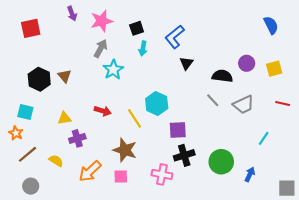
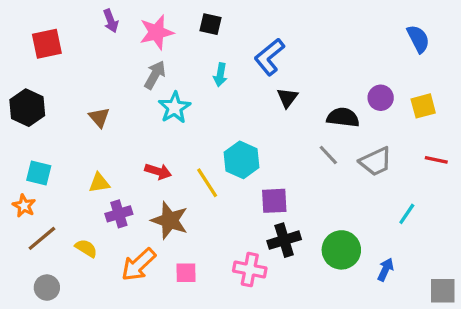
black square: (137, 28) -> (210, 24), moved, turned 32
black hexagon: (39, 79) -> (27, 108), moved
brown star: (125, 150) -> (170, 220), moved

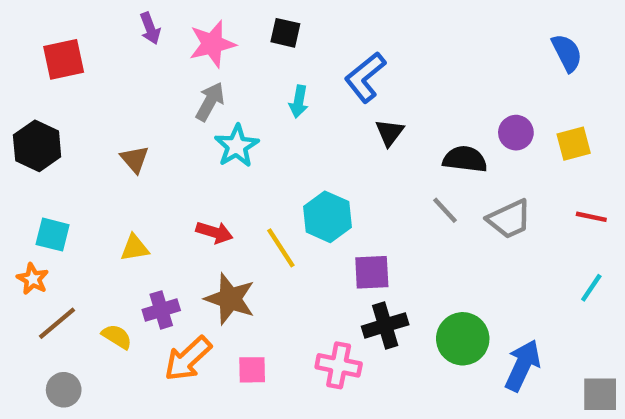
purple cross: (119, 214) -> (161, 310), moved
cyan line: (407, 214) -> (591, 288), moved
blue arrow: (386, 270) -> (523, 365), size x1.6

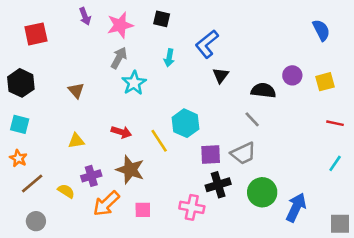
gray trapezoid: (509, 219) -> (243, 153), moved
cyan square: (53, 235) -> (20, 124), moved

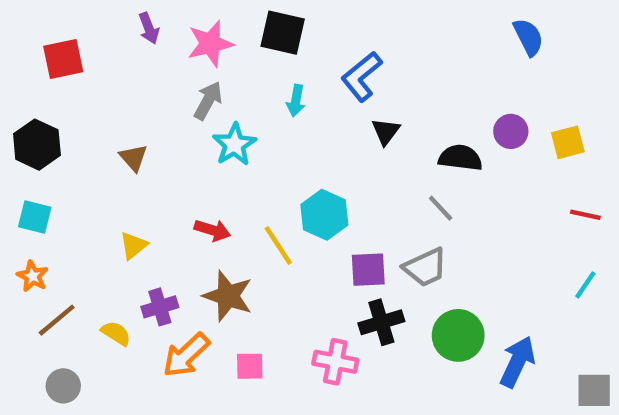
black square: (162, 19) -> (283, 33), size x1.5
blue semicircle: (321, 30) -> (528, 37), moved
yellow triangle: (76, 141) -> (133, 245), turned -30

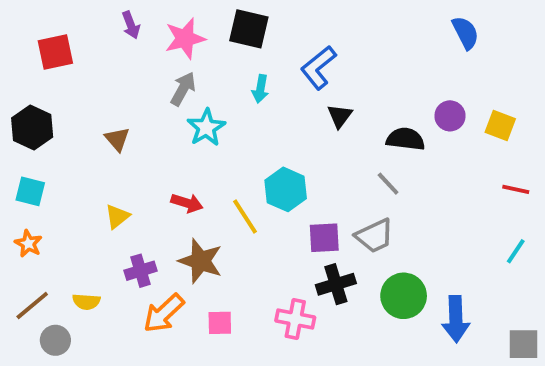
yellow square: (568, 142) -> (500, 126), turned 36
brown line: (57, 320) -> (32, 305), moved
yellow semicircle: (116, 333) -> (86, 302), moved, turned 152
blue arrow: (517, 362) -> (456, 319), turned 153

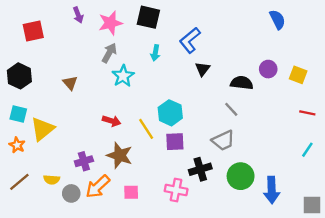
yellow triangle: (117, 216) -> (42, 129), moved, size x1.6
purple square: (324, 238) -> (175, 142), moved
gray circle: (55, 340) -> (71, 193), moved

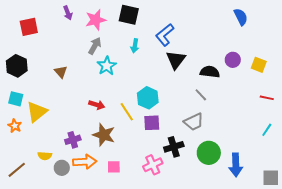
black triangle: (203, 69) -> (176, 60), size x1.5
brown line: (19, 182) -> (17, 170), moved
orange arrow: (98, 187) -> (85, 162), turned -140
pink cross: (176, 190) -> (153, 165), turned -36

